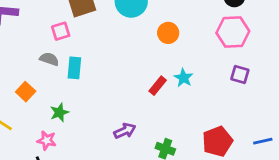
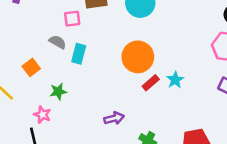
orange circle: (168, 33) -> (138, 57), moved, size x1.6

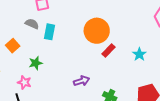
cyan star: (175, 80) -> (139, 54), moved

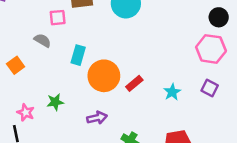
orange circle: (97, 31) -> (104, 76), moved
cyan rectangle: (50, 32) -> (78, 55), moved
green star: (36, 63) -> (55, 102), moved

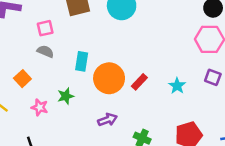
pink square: (58, 18) -> (45, 28), moved
green star: (55, 102) -> (66, 96), moved
pink star: (26, 112) -> (40, 107), moved

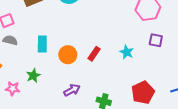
orange circle: (109, 78) -> (68, 55), size x0.7

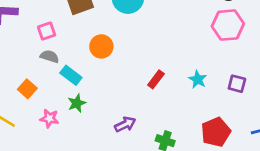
purple square: (156, 40) -> (237, 84), moved
cyan rectangle: (42, 44) -> (71, 75), moved, turned -56
orange circle: (68, 55) -> (101, 46), moved

